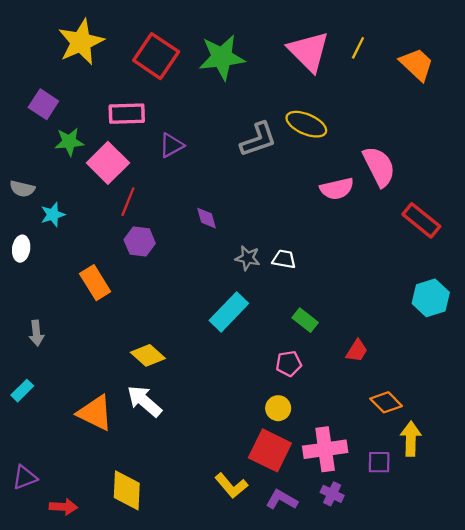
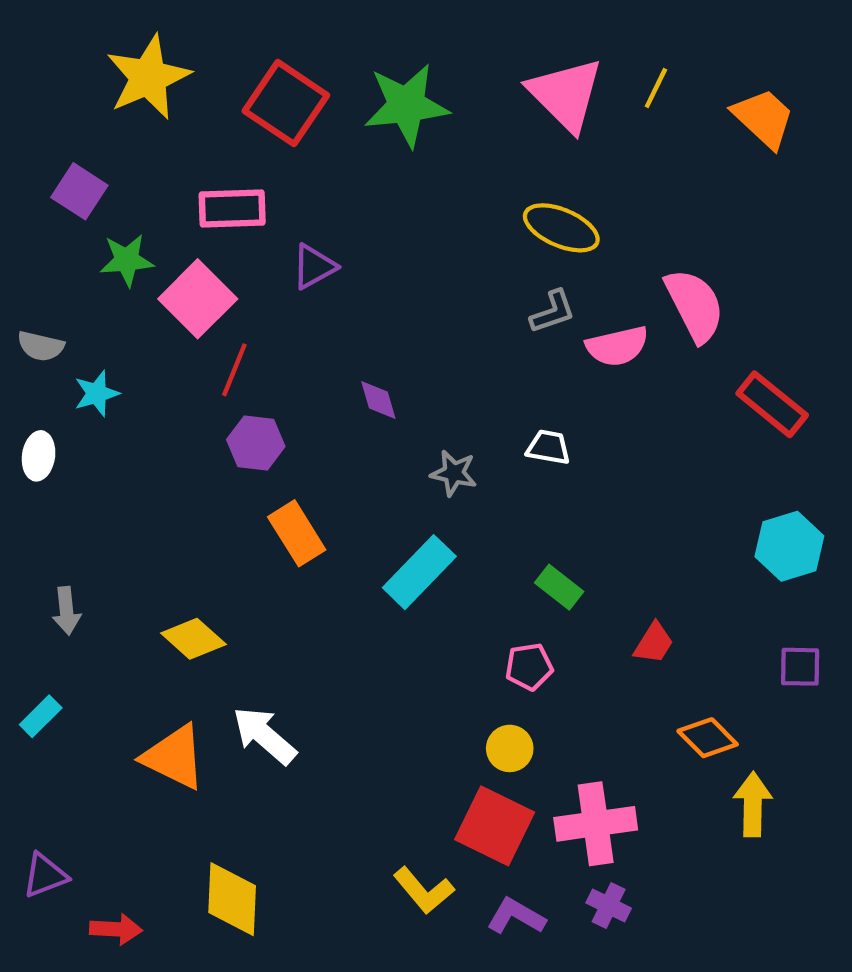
gray L-shape: (258, 139) -> (553, 312), moved, size x0.7
white trapezoid: (284, 259) -> (548, 447), moved
orange rectangle: (95, 283) -> (297, 533), moved
yellow diamond: (148, 355) -> (193, 639), moved
purple square: (379, 462) -> (800, 667), moved

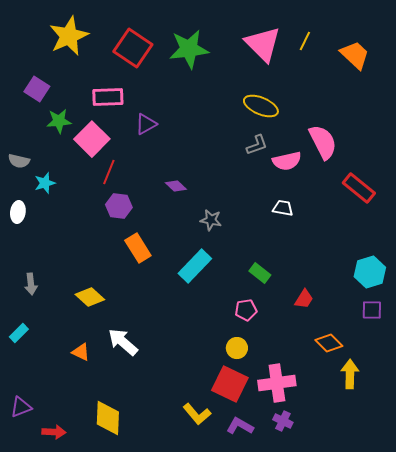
purple diamond: (378, 400) -> (176, 186), turned -30
white trapezoid: (548, 447) -> (283, 208), moved
cyan hexagon: (789, 546) -> (370, 272), moved
orange triangle: (174, 757) -> (81, 352), size x0.6

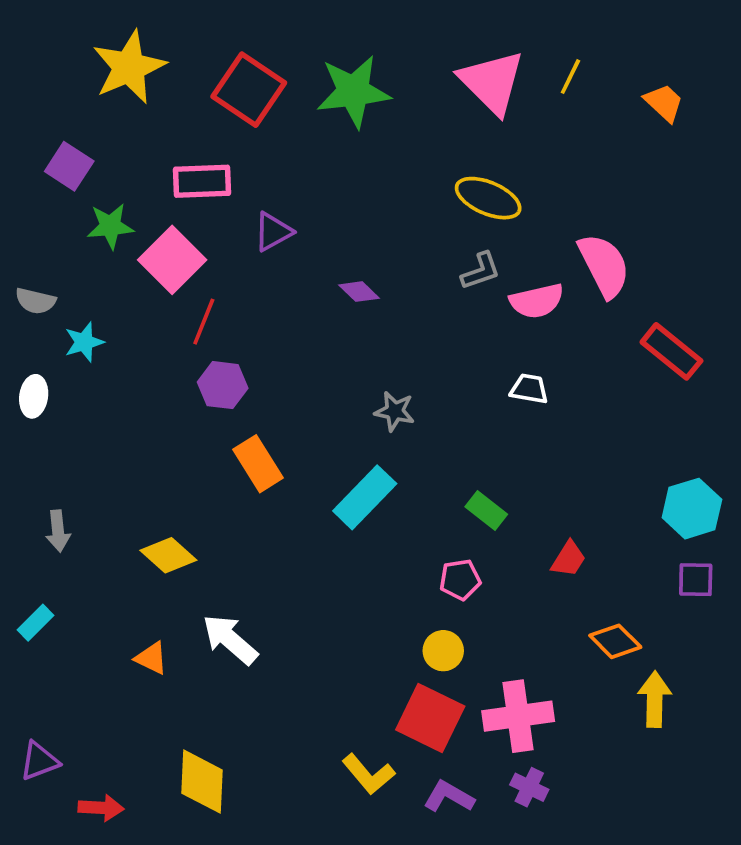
orange trapezoid: (355, 55) -> (664, 103), size x0.7
purple diamond: (176, 186) -> (359, 292), moved

